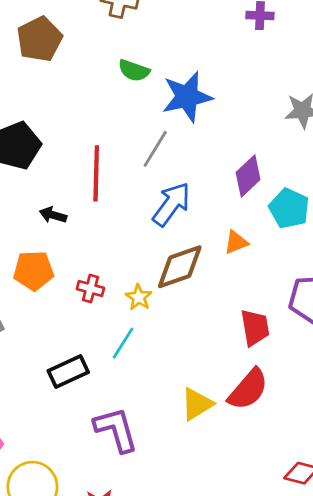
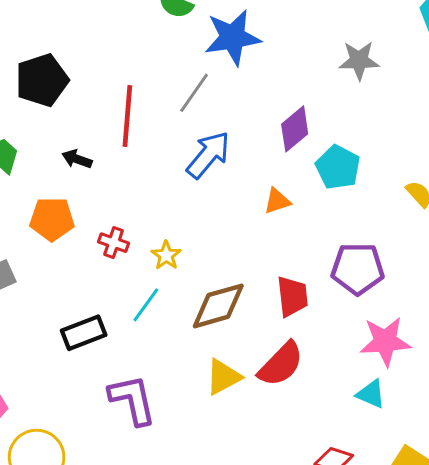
brown diamond: (180, 267) -> (218, 306), moved

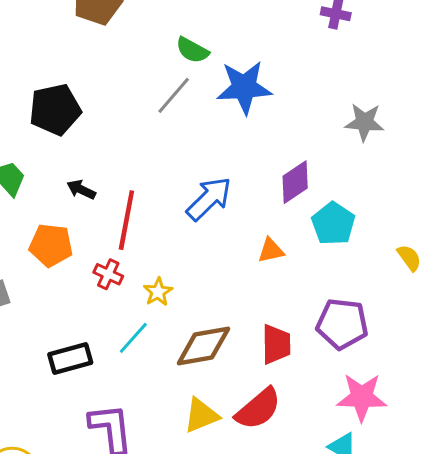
gray line: (194, 93) -> (174, 95), moved
red line: (127, 116) -> (126, 220), moved

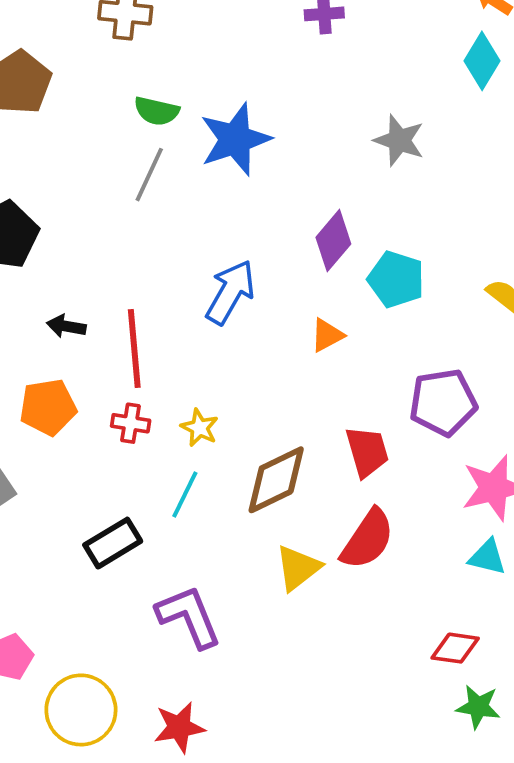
gray star: (364, 122) -> (399, 140), turned 30

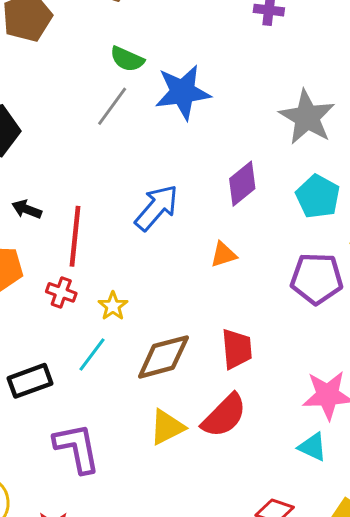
gray star: (399, 140) -> (307, 117), size x1.4
cyan pentagon: (396, 279) -> (318, 197), moved
purple pentagon: (443, 402) -> (317, 279), moved

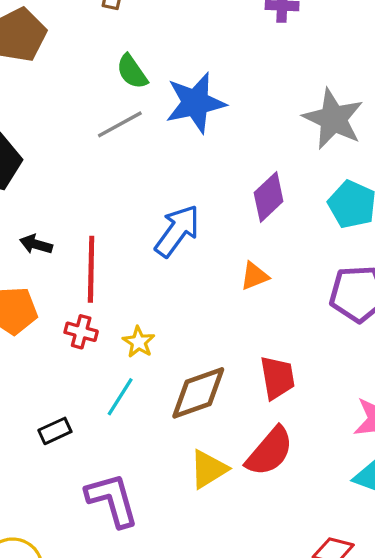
green semicircle: (127, 59) -> (132, 72), turned 36
gray line: (112, 106) -> (120, 124), turned 30
black rectangle: (30, 381) -> (55, 431), size x0.7

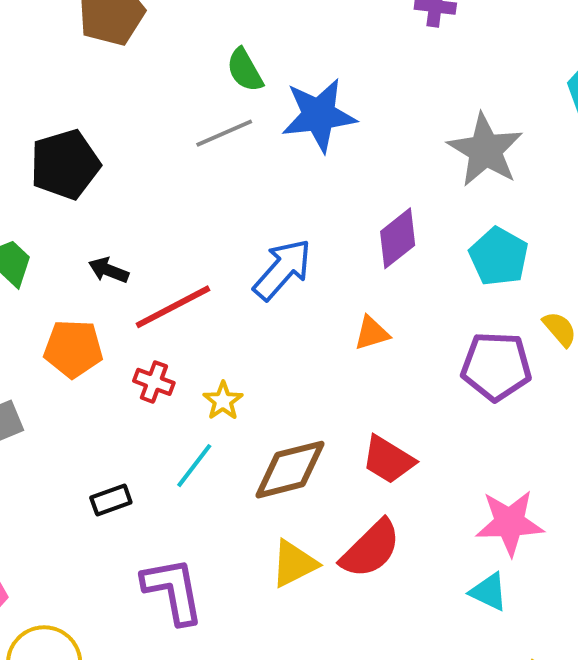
red line: (91, 269) -> (173, 307), turned 56
red trapezoid: (277, 378) -> (388, 460), turned 126

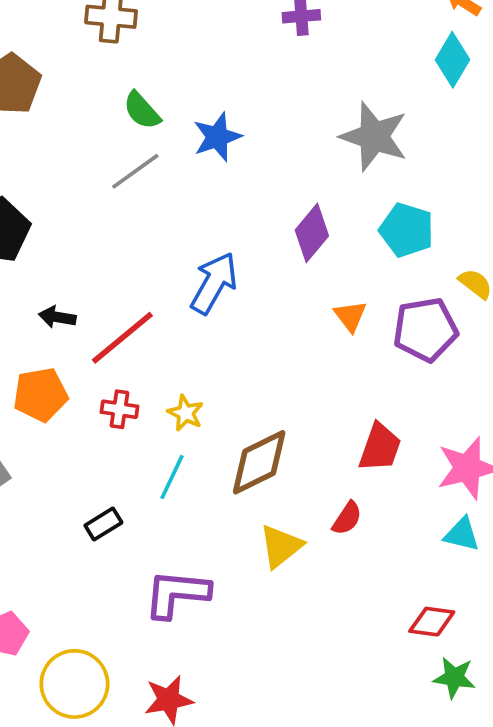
blue star: (319, 115) -> (217, 137), size x0.7
orange triangle: (372, 333) -> (350, 316), moved, turned -39
red trapezoid: (388, 460) -> (380, 447), moved, turned -90
red semicircle: (371, 549) -> (347, 518), size x0.6
purple L-shape: (173, 591) -> (177, 594), turned -62

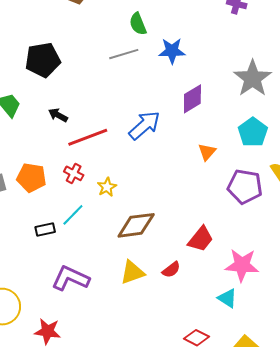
purple diamond: (312, 233) -> (192, 99), moved
orange triangle: (350, 316) -> (207, 152), moved
orange pentagon: (40, 395) -> (31, 178), moved
cyan line: (172, 477) -> (73, 215), moved

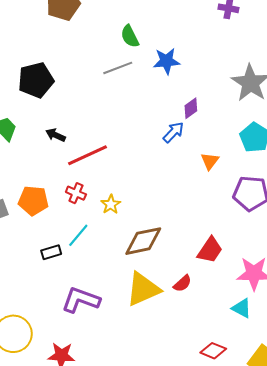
purple diamond: (192, 99) -> (191, 108), size x0.7
blue arrow: (144, 125) -> (173, 132), moved, size x0.7
yellow triangle: (132, 272) -> (143, 289), size x1.4

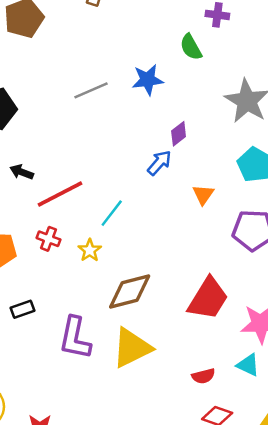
green semicircle: (130, 36) -> (191, 47), moved
cyan line: (78, 235) -> (112, 213), moved
red trapezoid: (210, 250) -> (208, 299), size x1.4
red semicircle: (182, 283) -> (203, 376), moved, turned 30
purple L-shape: (81, 300) -> (75, 338), moved, turned -96

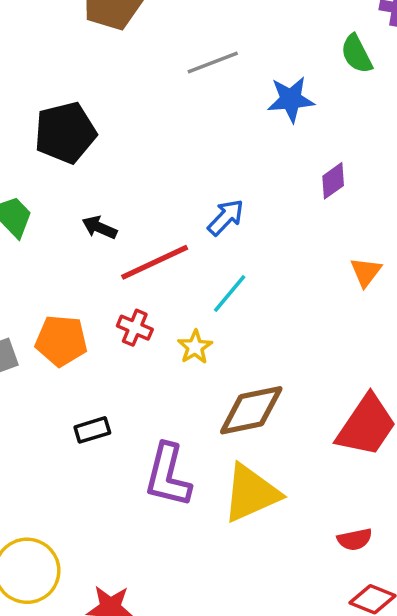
gray line: (91, 90) -> (213, 62), moved
blue arrow: (159, 163) -> (226, 217), moved

